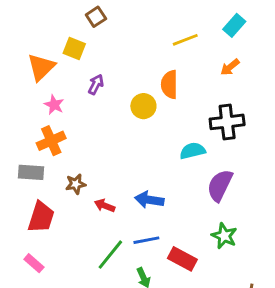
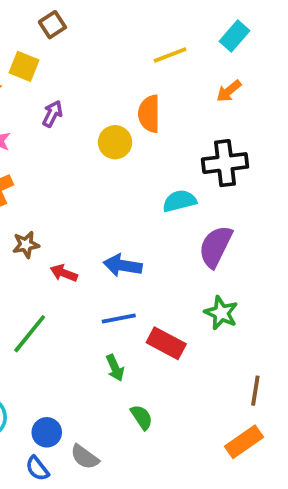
green line: (110, 255) -> (30, 334), moved

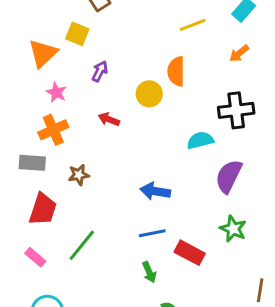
red arrow: (64, 273) -> (109, 119), moved

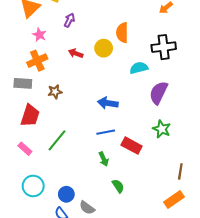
orange semicircle: (176, 71) -> (122, 33), moved
yellow circle: (149, 94) -> (104, 48), moved

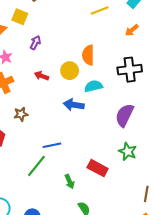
cyan semicircle: (139, 68) -> (93, 86), moved
blue arrow: (108, 103) -> (74, 105), moved
blue line: (106, 132) -> (52, 145), moved
green line: (57, 140) -> (36, 166), moved

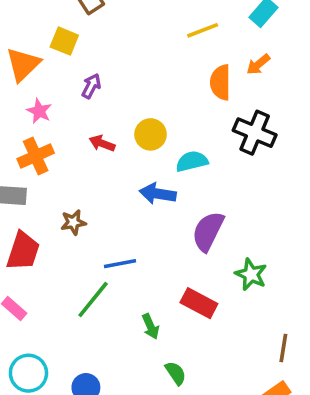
orange semicircle: (88, 55) -> (221, 82), moved
black cross: (130, 70) -> (255, 133), turned 30
brown star: (21, 114) -> (73, 222), moved
purple semicircle: (125, 115) -> (208, 231), moved

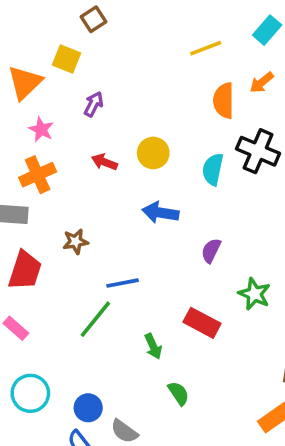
cyan semicircle: (192, 161) -> (213, 169), moved, turned -64
purple semicircle: (208, 231) -> (211, 251), size x0.6

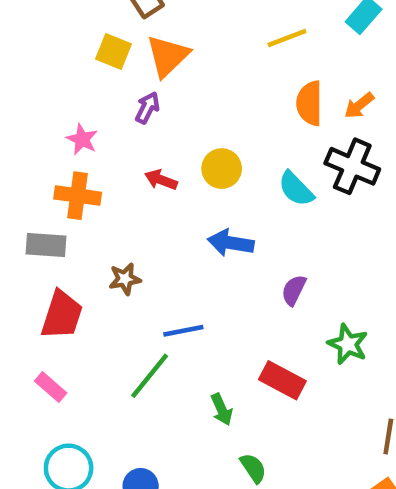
orange triangle: (25, 82) -> (168, 56), moved
orange arrow: (262, 82) -> (359, 105), moved
cyan semicircle: (213, 169) -> (296, 189), turned -56
orange cross: (38, 175) -> (78, 196), turned 32

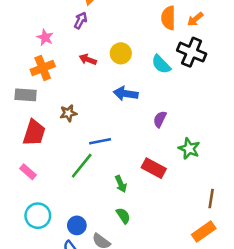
orange cross: (78, 196) -> (43, 68), turned -30
green semicircle: (253, 468) -> (123, 216), moved

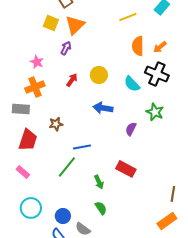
red arrow: (88, 59) -> (72, 80), turned 104
green star: (189, 149) -> (155, 112), moved

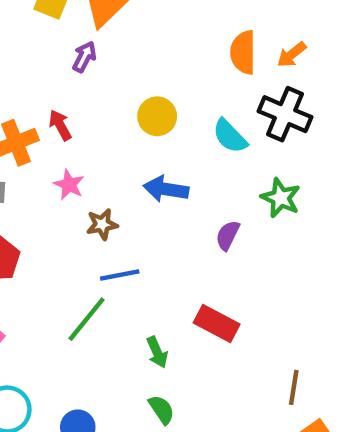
pink star: (37, 62) -> (69, 185), moved
red arrow: (72, 80) -> (60, 125), moved, turned -64
brown star: (56, 124) -> (102, 224), moved
brown line: (173, 194) -> (294, 387), moved

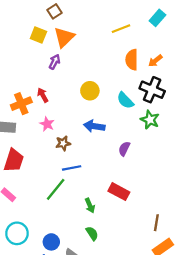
green star: (281, 198) -> (150, 120), moved

